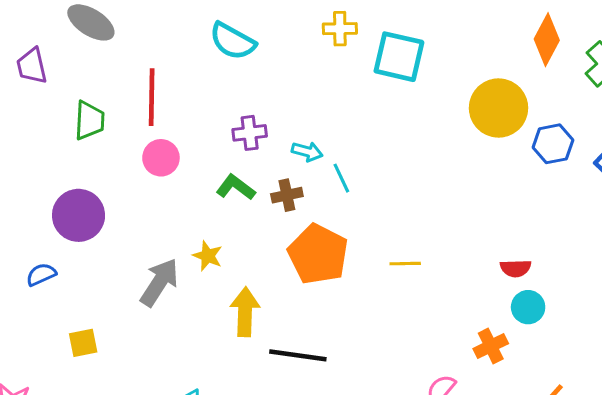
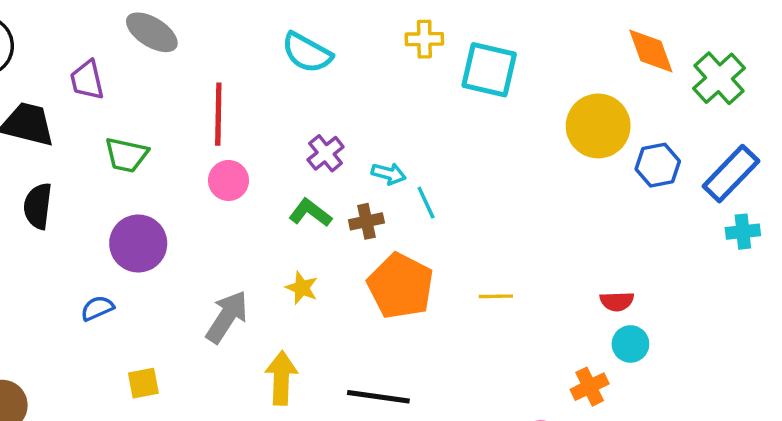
orange diamond: (547, 40) -> (651, 51), turned -48
green trapezoid: (89, 120) -> (126, 155), moved, turned 99
purple cross: (250, 133) -> (326, 153), turned -32
yellow star: (208, 256) -> (302, 288), moved
yellow arrow: (245, 312) -> (281, 378), moved

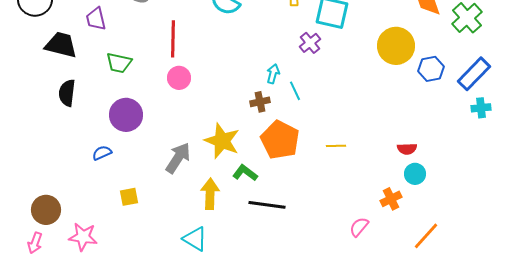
purple cross: (326, 153) -> (310, 43), moved
cyan arrow: (389, 174) -> (273, 74), turned -90
green L-shape: (310, 213) -> (245, 173), moved
yellow star: (302, 288) -> (222, 141), size x1.8

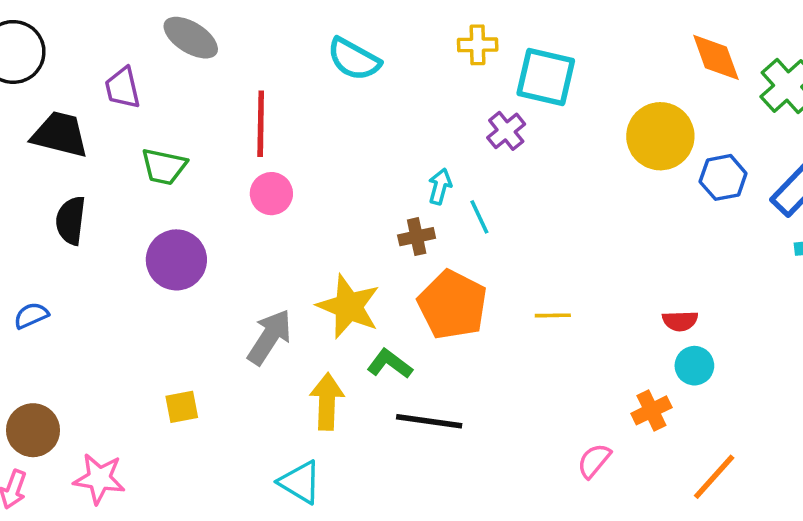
blue semicircle: (102, 153) -> (31, 315), moved

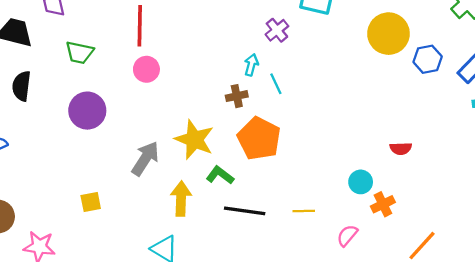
purple cross: (506, 131) -> (277, 30), moved
yellow line: (553, 315) -> (304, 211), moved
cyan circle: (694, 366) -> (361, 182), moved

